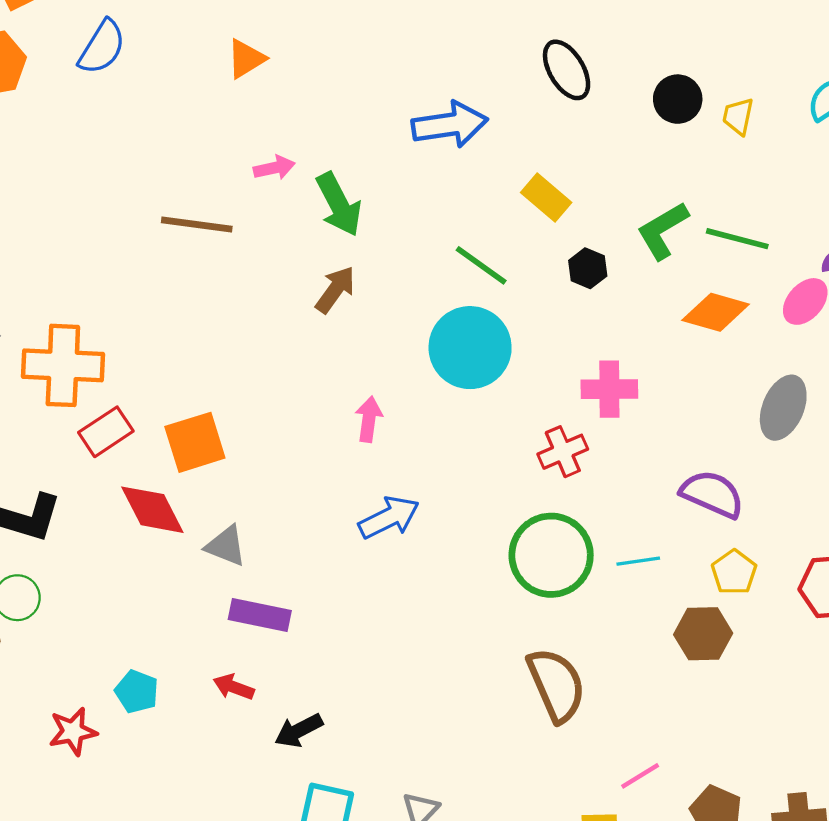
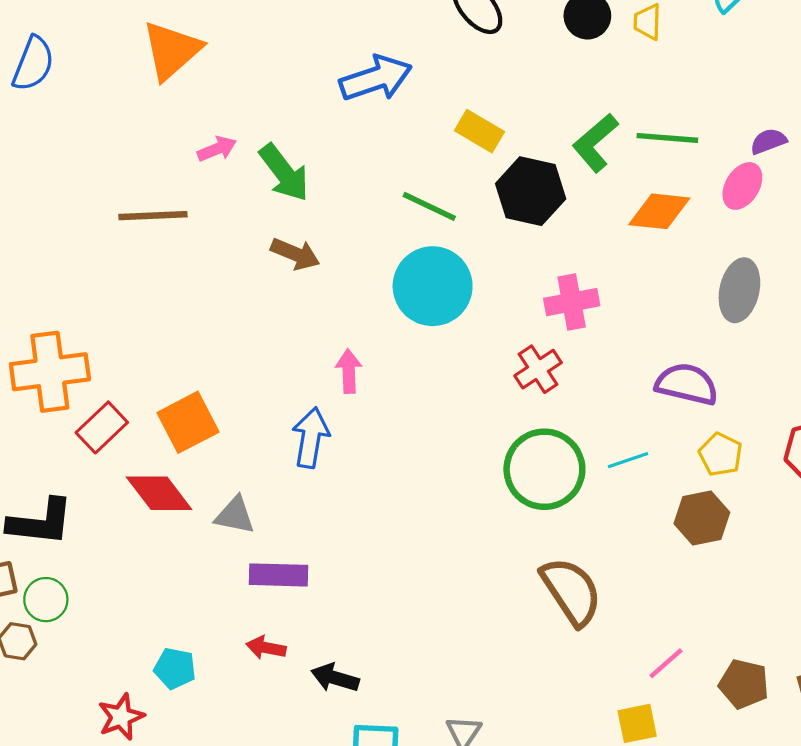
orange triangle: (246, 59) -> (172, 50), size x1.6
black hexagon: (588, 268) -> (531, 191), size x1.8
brown arrow: (335, 290) -> (295, 254), turned 87
blue arrow: (389, 517) -> (311, 438), moved, turned -44
black arrow: (299, 730) -> (335, 678), turned 54

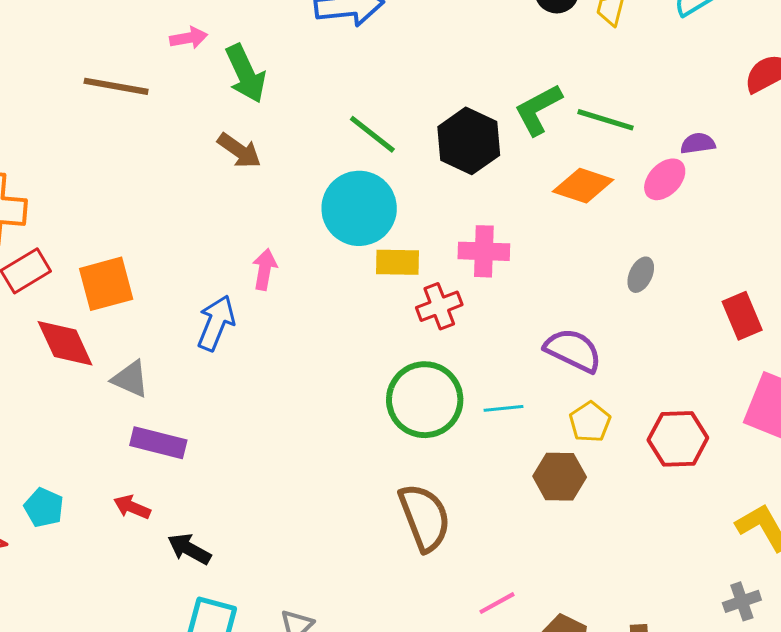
yellow rectangle: (479, 131) -> (398, 262), moved, turned -42
gray ellipse: (739, 290) -> (641, 275), size x0.6

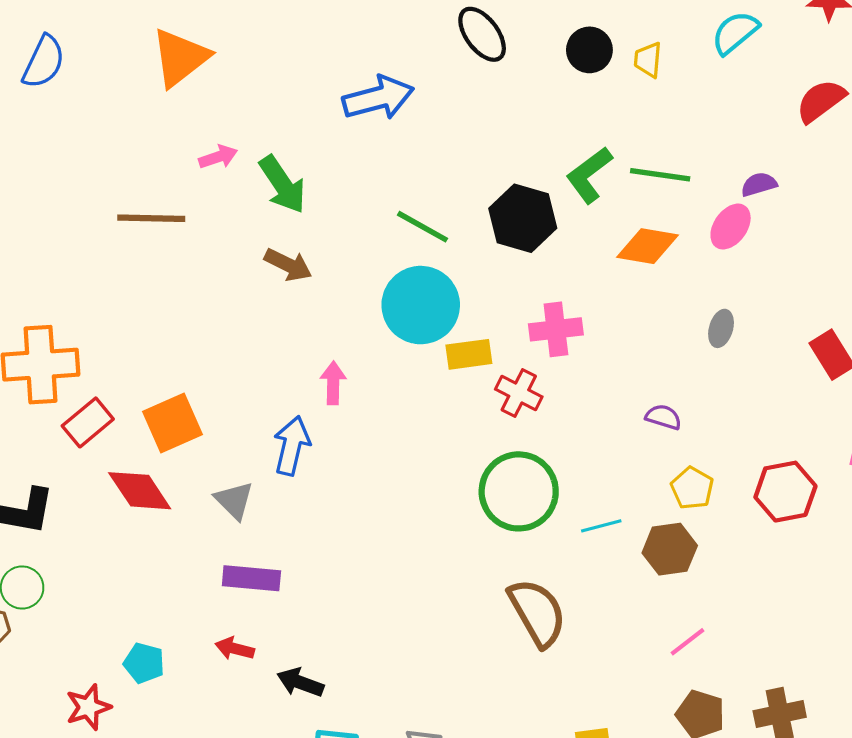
red cross: (439, 306) -> (519, 393), turned -33
purple semicircle: (573, 350) -> (663, 417), size x0.6
gray triangle: (130, 379) -> (234, 500), moved, turned 30
cyan line: (503, 408) -> (601, 526), moved
pink line: (497, 603) -> (687, 642), moved

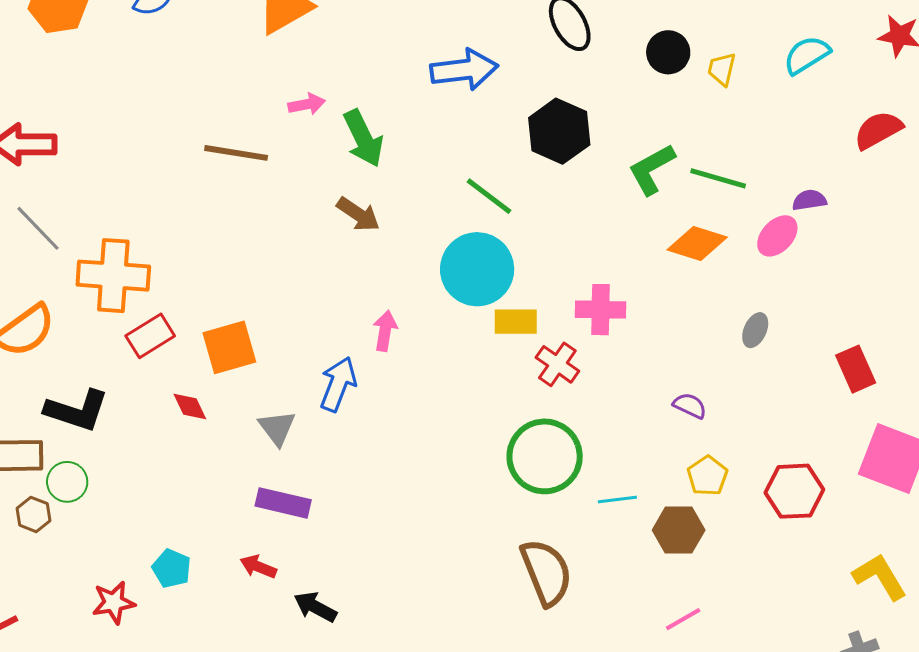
black hexagon: (523, 218) -> (559, 131), moved
red diamond: (140, 491) -> (190, 406), size x0.6

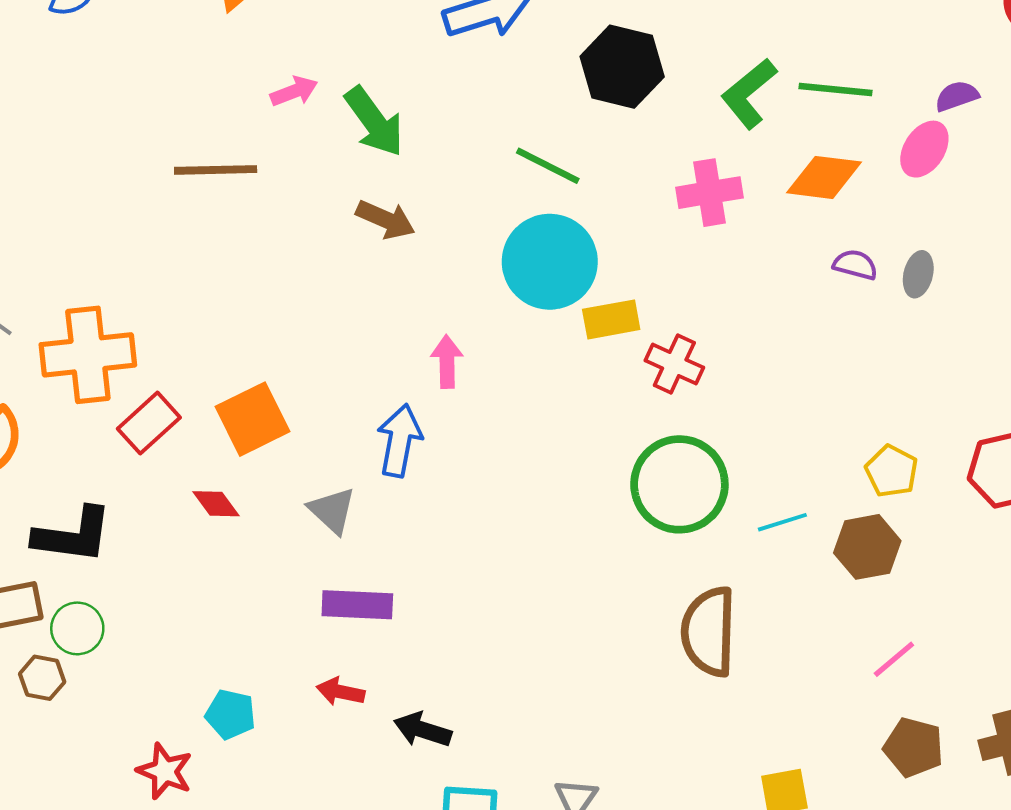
pink cross: (601, 310) -> (709, 193), moved
purple semicircle: (690, 406) -> (855, 265), moved
brown semicircle: (546, 572) -> (709, 632), turned -146
red star: (114, 602) -> (165, 771), turned -30

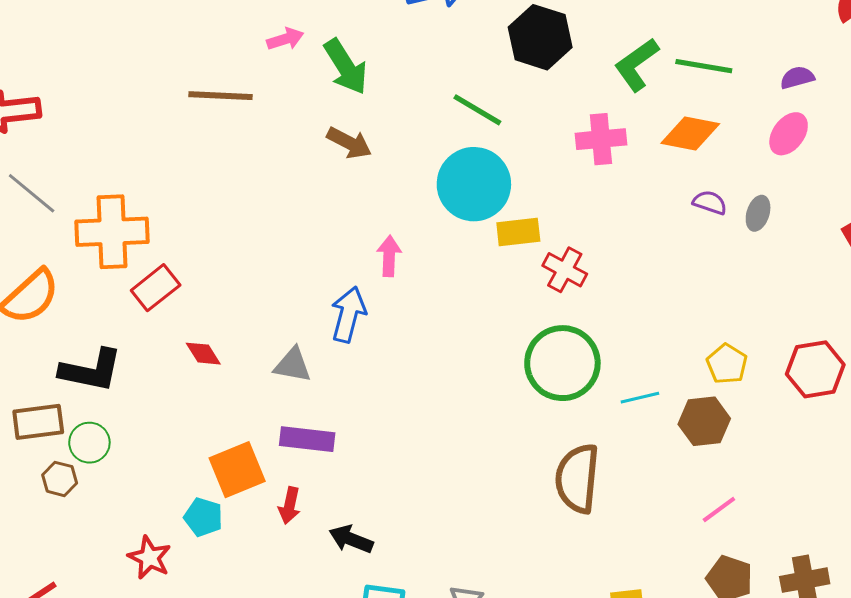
pink ellipse: (924, 149) -> (789, 134), moved
orange square: (252, 419) -> (237, 470), moved
gray triangle: (332, 511) -> (293, 365), turned -36
red arrow: (341, 692) -> (290, 505), turned -93

